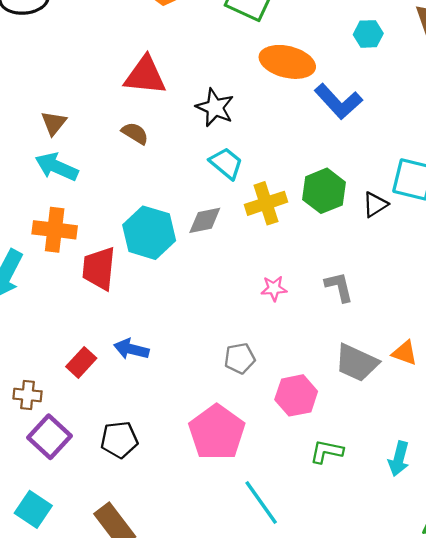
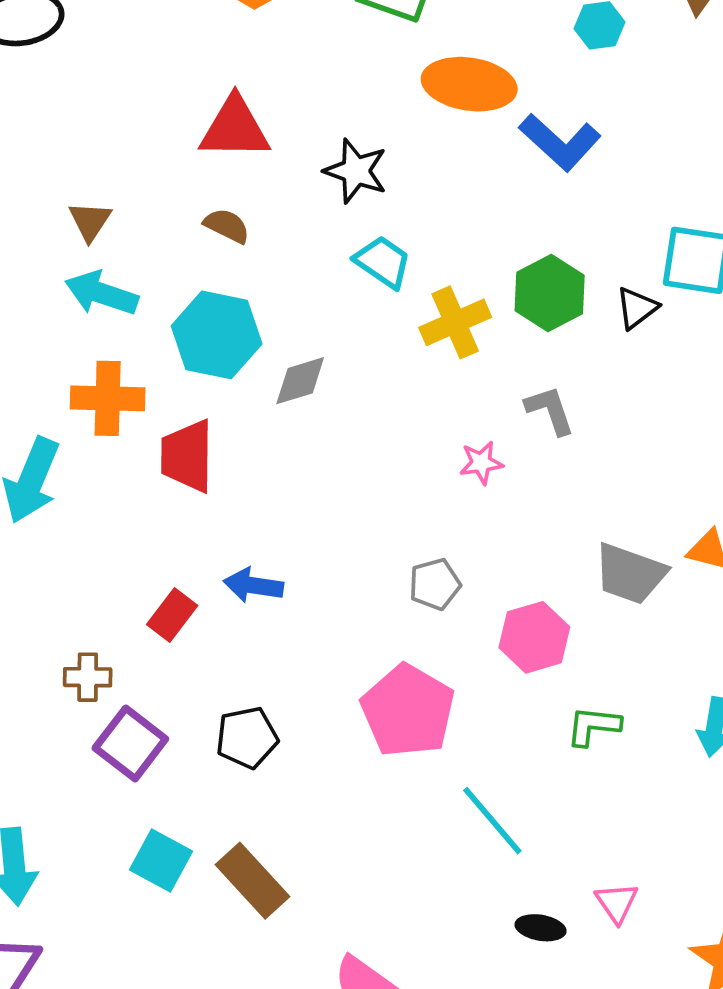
gray diamond: (205, 220) -> (300, 381), moved
cyan hexagon: (149, 233) -> (217, 335), moved
gray L-shape: (339, 287) -> (550, 410), moved
cyan square: (33, 509) -> (161, 860), moved

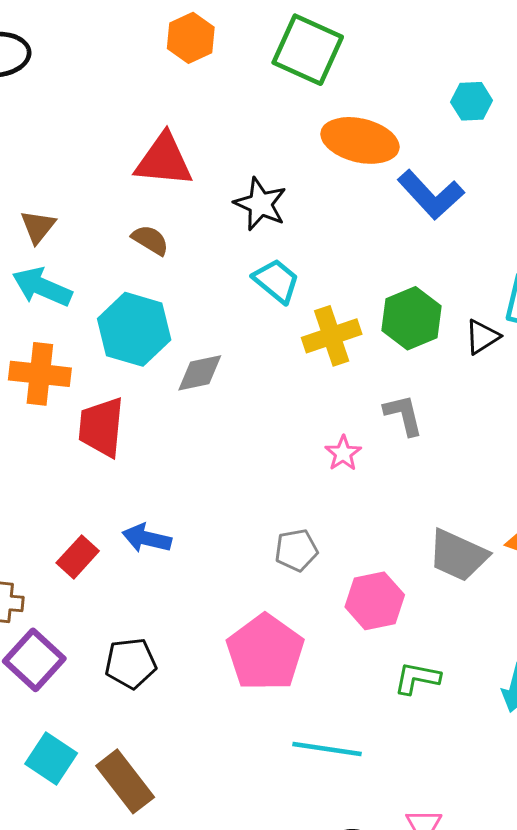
pink star: (481, 463) -> (343, 453), turned -30
cyan line: (492, 821) -> (327, 749), turned -46

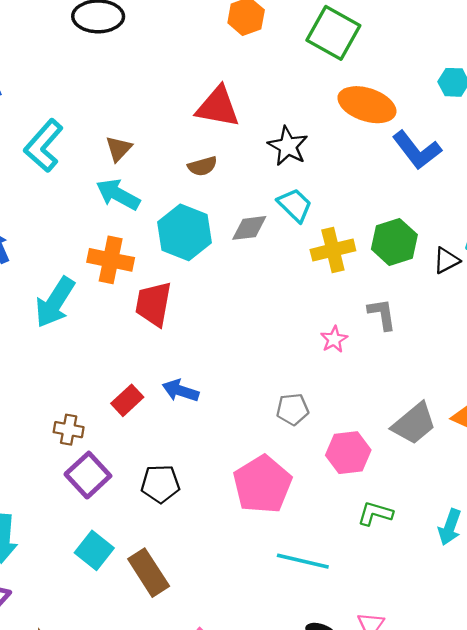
brown semicircle: (150, 240) -> (202, 166), turned 128
gray diamond: (200, 373) -> (249, 228), moved
gray trapezoid: (458, 555) -> (414, 424), turned -69

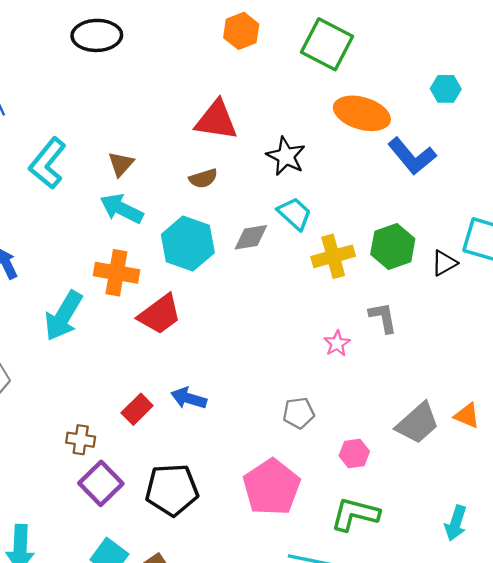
red trapezoid: (153, 304) -> (160, 314), turned -135
pink hexagon: (348, 453) -> (354, 454), size x0.7
black pentagon: (160, 484) -> (172, 490), size x1.4
green L-shape: (375, 514) -> (355, 514), moved, size x1.4

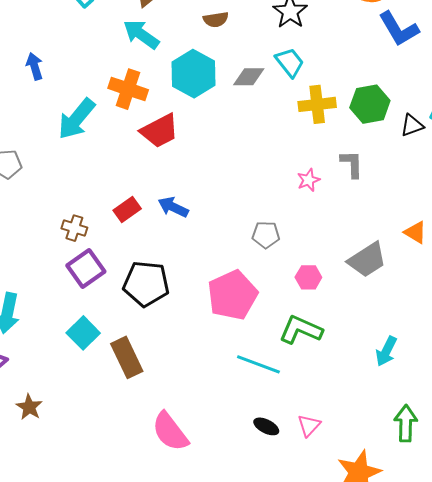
orange triangle: (467, 416) -> (415, 232), moved

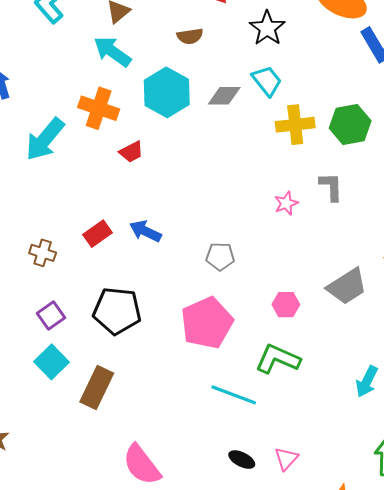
red trapezoid: (160, 131) -> (131, 152), size x0.6
gray pentagon: (266, 235) -> (220, 257), moved
purple square: (86, 269) -> (51, 315), moved, size x0.7
brown rectangle: (127, 357) -> (97, 388), turned 51

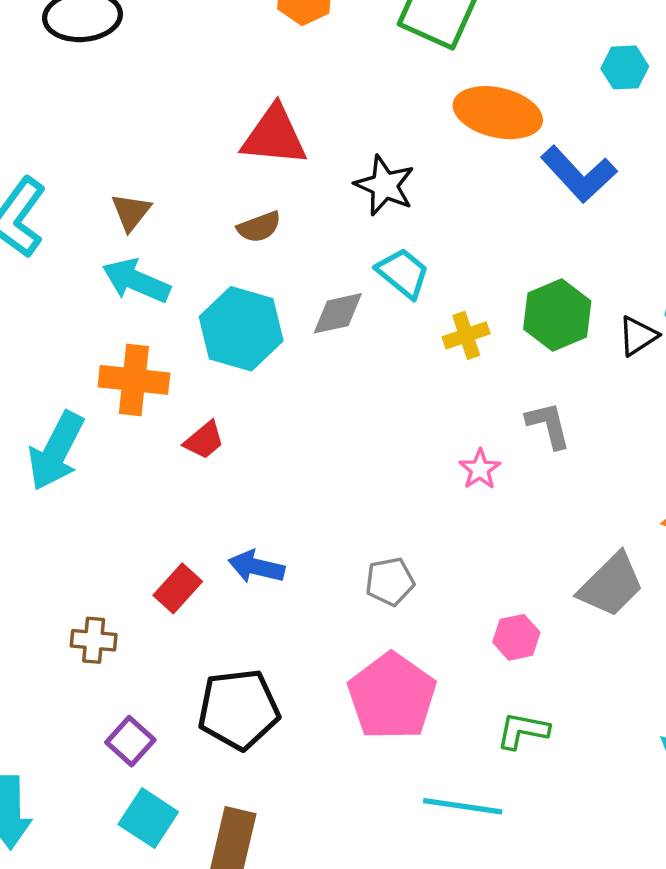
yellow cross: (295, 125) -> (466, 335), size x0.7
green L-shape: (278, 359) -> (523, 731), size x0.7

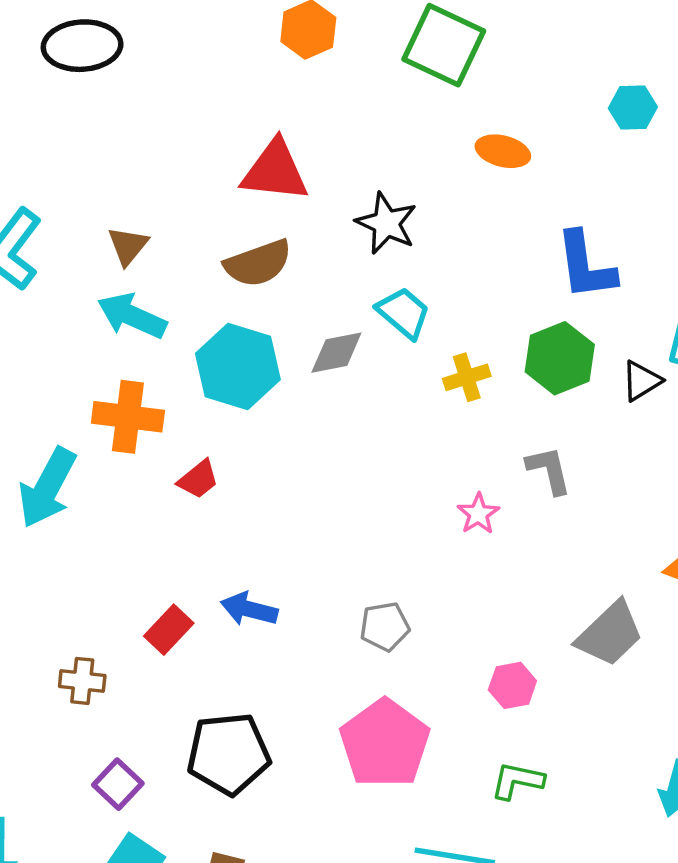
orange ellipse: (498, 113) -> (503, 151), size x0.6
blue L-shape: (579, 174) -> (586, 266), moved, turned 34
brown semicircle: (259, 227) -> (258, 263), size x1.5

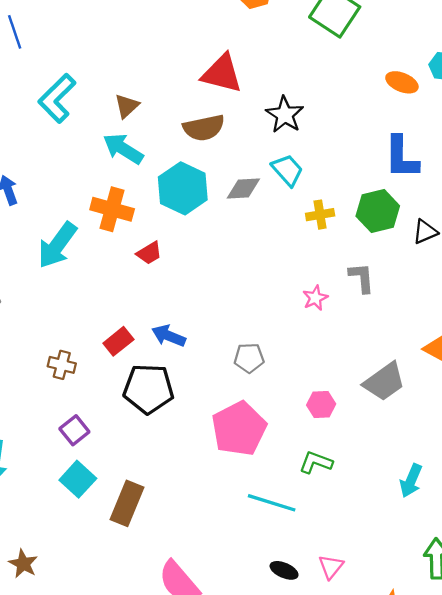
orange ellipse: (503, 151) -> (402, 82), moved
black pentagon: (228, 754) -> (148, 389), moved

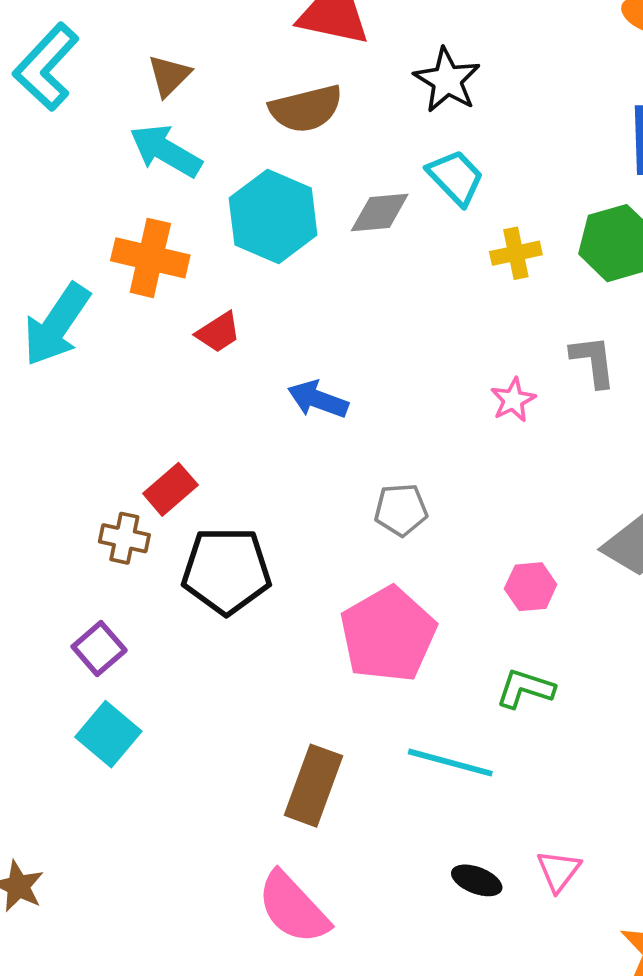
blue arrow: (169, 336) -> (318, 399), moved
brown cross: (62, 365) -> (124, 538), moved
brown rectangle: (127, 503) -> (313, 786), moved

